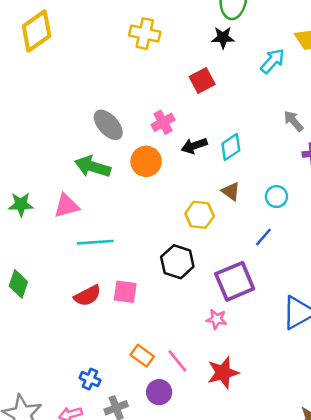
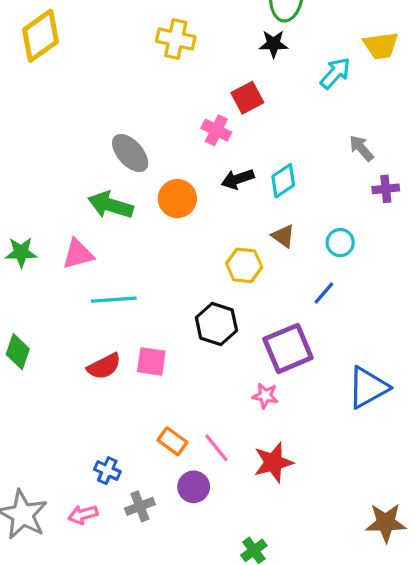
pink cross: (163, 122) -> (216, 130), moved, turned -35

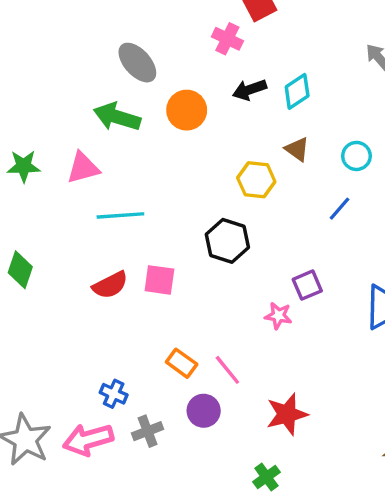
purple square: (288, 348) -> (307, 285), moved, size x0.6
red star: (273, 462) -> (287, 414), moved
pink arrow: (83, 515) -> (88, 440), size x1.6

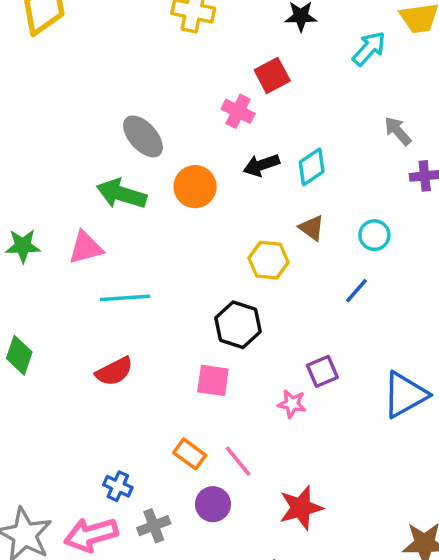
pink square: (159, 280) -> (213, 380), moved

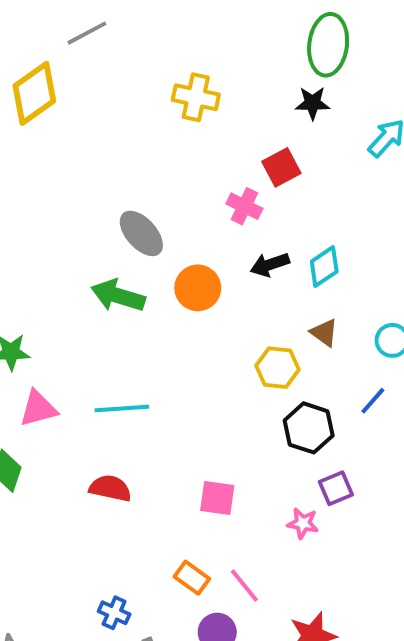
pink triangle: (86, 248) -> (38, 409), moved
black hexagon: (238, 325) -> (309, 428), moved
red semicircle: (114, 371) -> (110, 488), turned -141

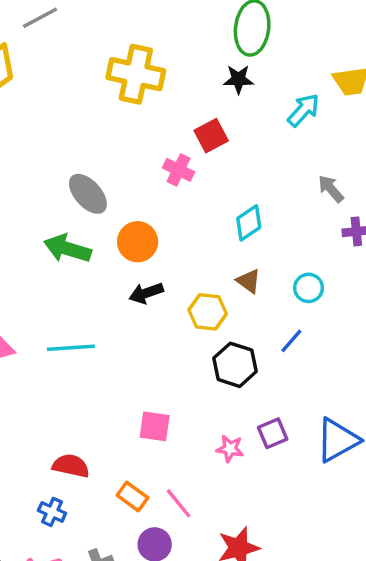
yellow cross: (196, 97) -> (136, 74), size x1.4
black arrow: (270, 265) -> (146, 293), moved
red semicircle: (110, 488) -> (71, 466), moved
purple square: (336, 488) -> (273, 433), moved
blue cross: (114, 613) -> (52, 512), moved

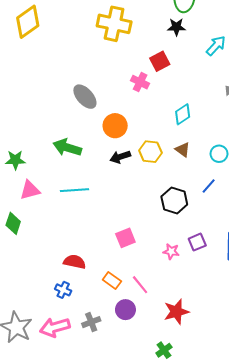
green arrow: (67, 249) -> (67, 148), moved
yellow hexagon: (208, 312) -> (150, 152), moved
pink square: (155, 426) -> (125, 238), turned -30

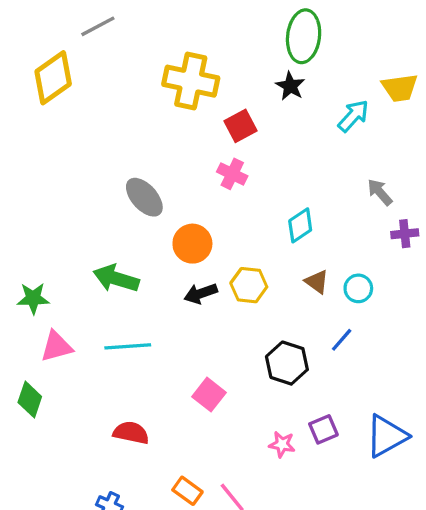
black star: (176, 27) -> (290, 86), turned 30
red square: (160, 61) -> (241, 126), moved
brown triangle: (183, 150) -> (317, 282), moved
pink square: (125, 238) -> (209, 395), moved, turned -30
red semicircle: (75, 262) -> (131, 433), moved

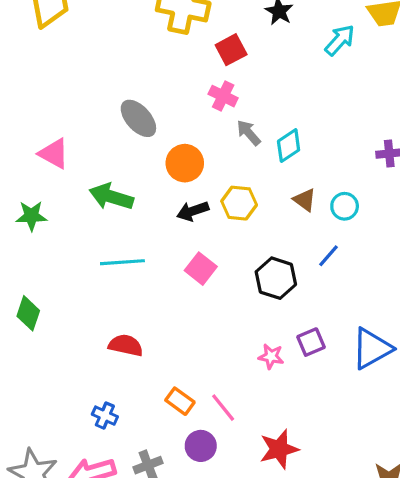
gray arrow: (380, 192) -> (249, 133), moved
pink triangle: (56, 346) -> (54, 154), moved, turned 44
pink square: (209, 395) -> (201, 269), moved

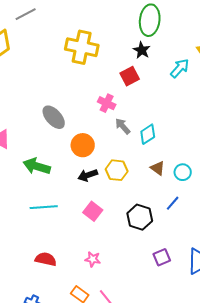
red square: (231, 50) -> (130, 76), moved
pink star: (271, 356) -> (93, 259), moved

